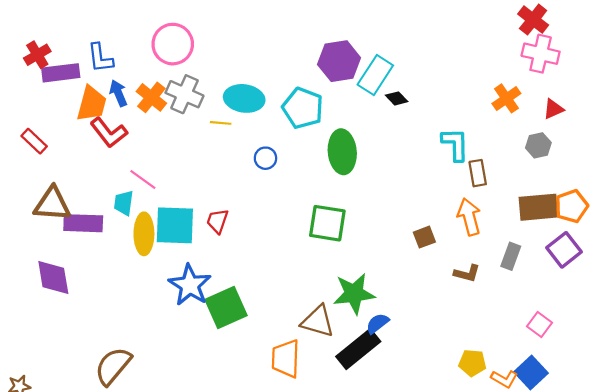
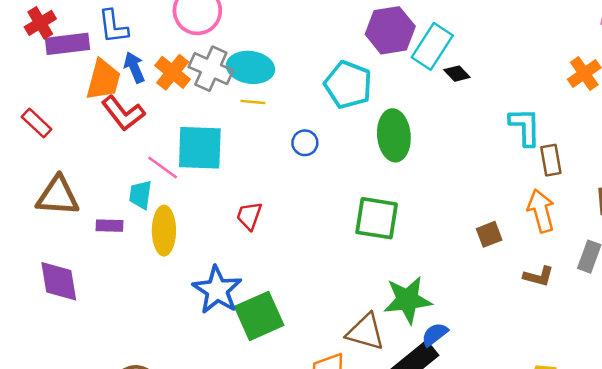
cyan ellipse: (244, 98) -> (250, 67), moved
purple rectangle: (83, 223) -> (110, 226), moved, size x0.6
cyan square: (175, 225) -> (200, 148), moved

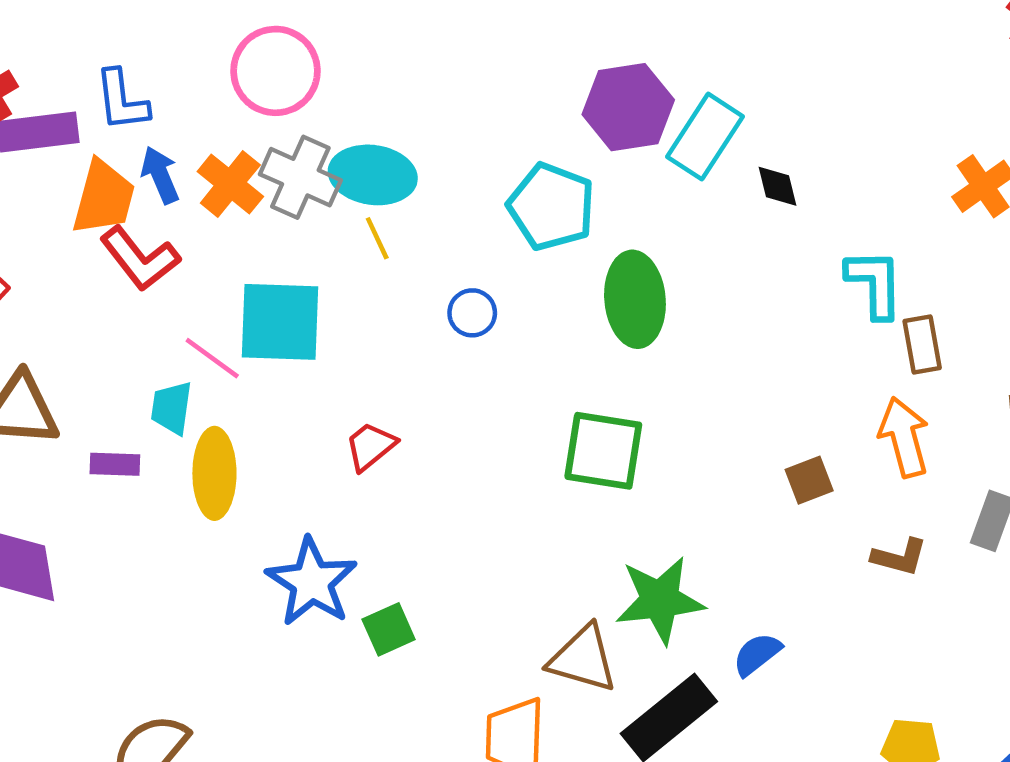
black diamond: (457, 74) -> (777, 186), moved, turned 30
yellow line: (253, 102) -> (377, 238), turned 60
red trapezoid: (249, 216) -> (370, 446), turned 32
green square: (259, 316) -> (389, 629), size x0.6
blue semicircle: (435, 334) -> (757, 654), moved

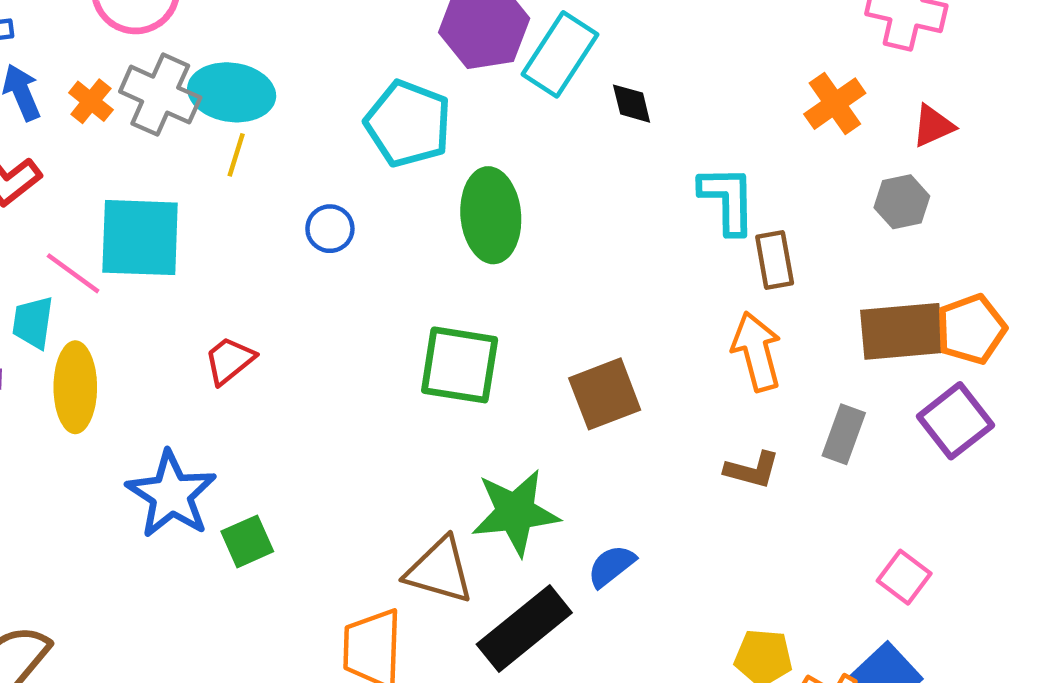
orange cross: (230, 184) -> (91, 101), size x0.7
yellow line: (377, 238) -> (236, 155), turned 42
brown square: (809, 480) -> (605, 394), moved, size x1.5

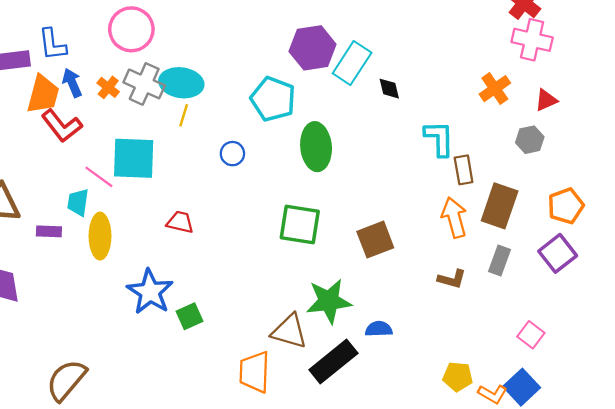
brown rectangle: (902, 331) -> (500, 206), moved, turned -66
red trapezoid: (229, 360) -> (180, 222), turned 52
blue semicircle: (611, 566) -> (379, 329), turned 36

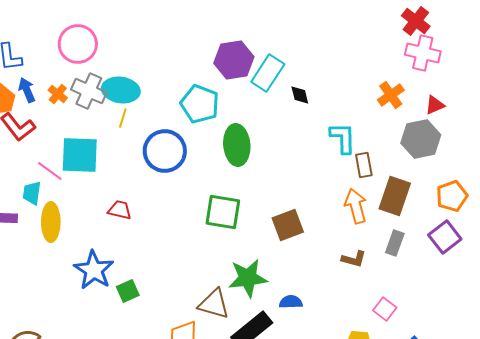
gray hexagon: (530, 140) -> (421, 139), size x1.6
blue circle: (232, 154) -> (165, 151), size x2.0
pink square: (531, 335) -> (385, 309), moved

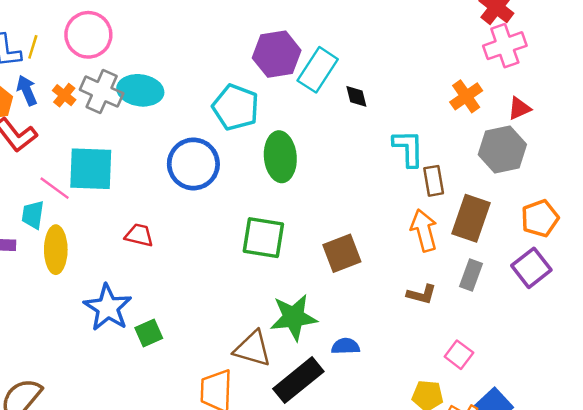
pink cross: (423, 53) -> (505, 46), turned -32
yellow line: (123, 118) -> (33, 47), moved

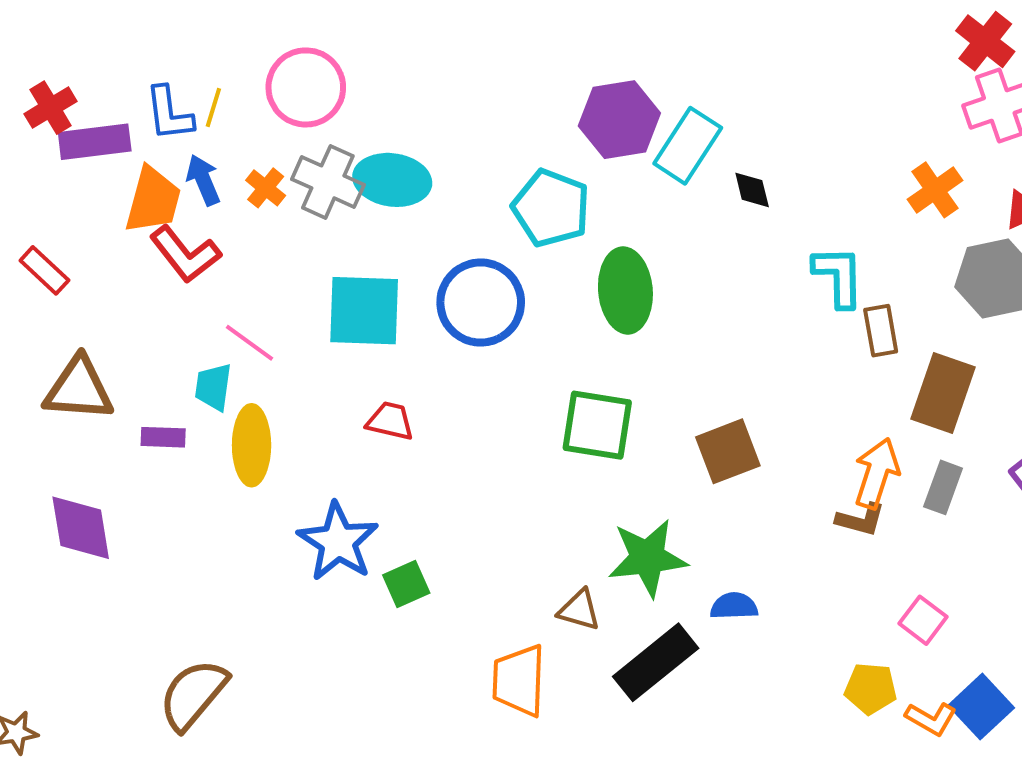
cyan square: (91, 169) -> (364, 311), moved
orange arrow: (424, 230) -> (877, 473), moved, turned 33
brown triangle: (253, 349) -> (579, 610), size x0.7

